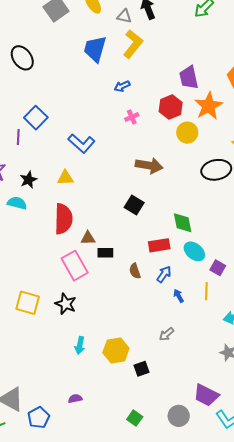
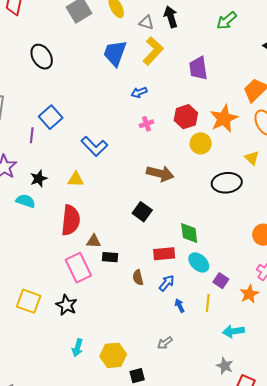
purple trapezoid: (189, 78) -> (198, 68), moved

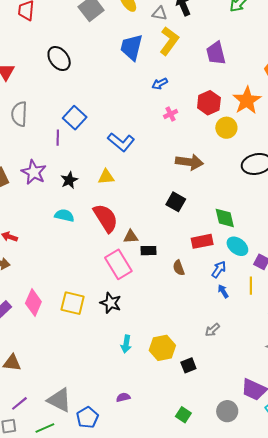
cyan semicircle: (26, 201) -> (64, 215), moved
red semicircle: (71, 220) -> (106, 218), turned -32
blue arrow: (167, 283) -> (219, 269), moved

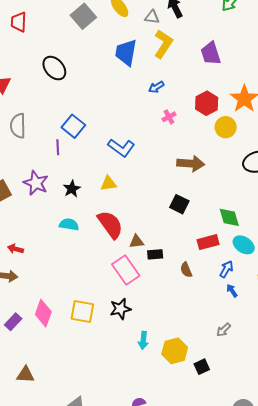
black star: (111, 303) -> (120, 309), turned -30
cyan arrow: (126, 344) -> (143, 340), moved

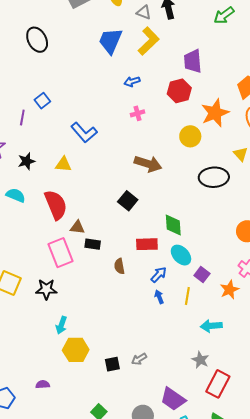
red hexagon: (207, 103) -> (179, 91), moved
blue square: (73, 126) -> (42, 101), size x0.7
gray arrow: (224, 330) -> (139, 359), moved
yellow hexagon: (175, 351) -> (76, 350), moved

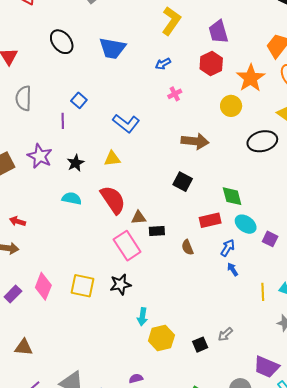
blue trapezoid: (110, 41) -> (112, 48), moved, turned -92
yellow line: (187, 296) -> (263, 292), moved

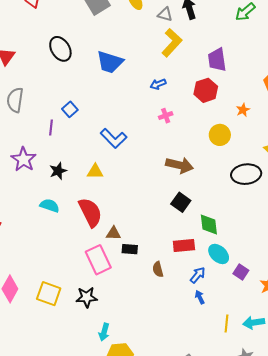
orange star: (251, 78) -> (243, 110), size x0.5
black square: (183, 182) -> (181, 202), moved

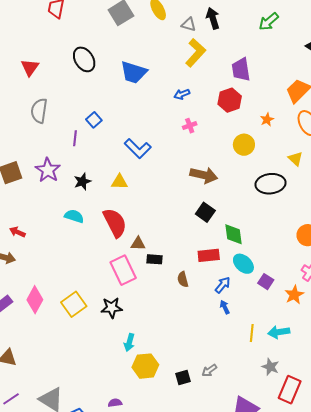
yellow square: (49, 294) -> (74, 304), turned 35

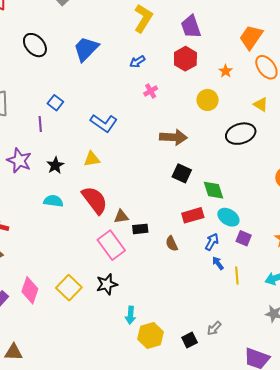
blue trapezoid: (134, 72) -> (86, 49), turned 128
purple square: (266, 282) -> (244, 238), moved
yellow line: (252, 333) -> (237, 276), moved

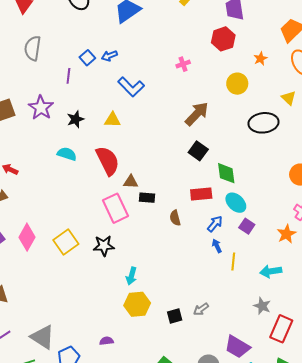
blue arrow: (137, 62) -> (109, 56), moved
brown arrow: (173, 137) -> (197, 114), turned -60
cyan arrow: (130, 315) -> (131, 276), moved

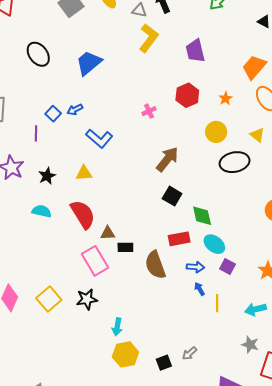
red hexagon: (223, 39) -> (187, 95), moved
yellow circle: (237, 84) -> (216, 132), moved
brown semicircle: (175, 218) -> (155, 265), size x1.8
blue arrow: (215, 224) -> (195, 267), turned 60

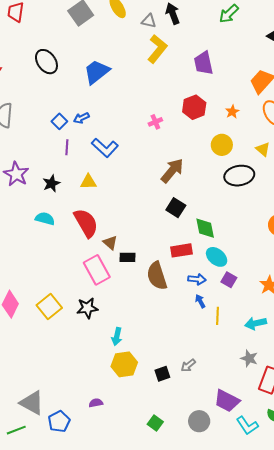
purple line: (36, 133) -> (67, 147), moved
brown triangle: (108, 233) -> (110, 243), turned 42

